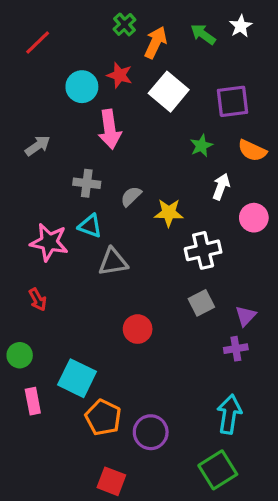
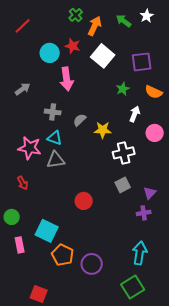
gray triangle: (113, 262) -> (56, 160), moved
red square: (111, 481) -> (39, 294), moved

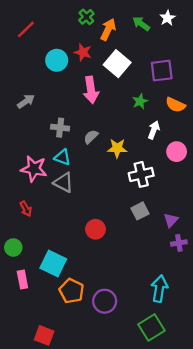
pink arrow: (67, 79) -> (91, 90), moved
gray triangle: (56, 160) -> (64, 182), turned 36
purple cross: (144, 213) -> (179, 243), moved

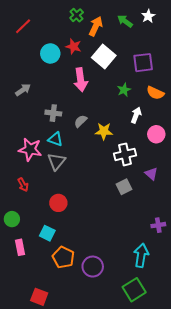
gray triangle: (64, 182) -> (56, 162), turned 42
purple triangle: (171, 220) -> (151, 174), moved, turned -32
red circle: (95, 229) -> (58, 203), moved
purple cross: (179, 243) -> (158, 225), moved
cyan square: (53, 263) -> (47, 233), size x0.7

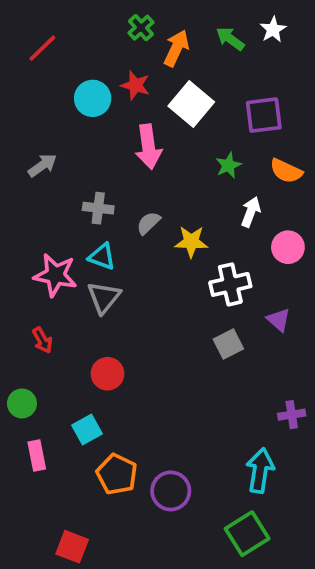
cyan square: (47, 233) -> (87, 430), turned 35

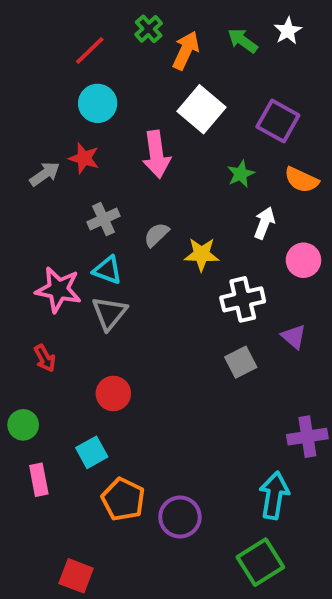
red line: (42, 48) -> (90, 50), moved
red star: (135, 85) -> (84, 158), moved
purple square: (264, 115) -> (278, 121), turned 36
gray cross: (98, 208) -> (104, 219), turned -32
purple cross: (292, 415) -> (307, 437), size x1.4

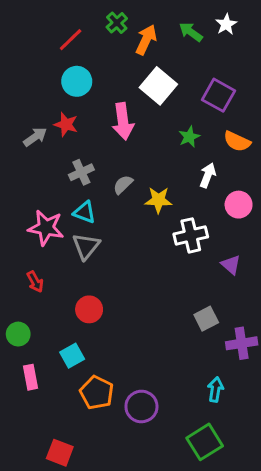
gray square: (241, 362) -> (206, 319), moved
cyan arrow: (274, 495) -> (215, 390), size x0.7

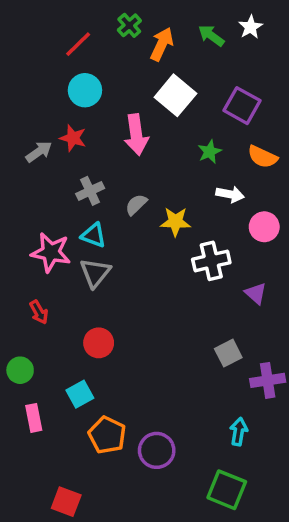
white arrow: (208, 175) -> (230, 194), turned 80
green square: (205, 442) -> (227, 490), turned -36

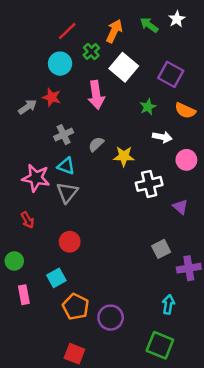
green cross: (129, 25) -> (91, 52), moved
red line: (78, 44) -> (67, 31), moved
red square: (66, 502) -> (74, 354), moved

